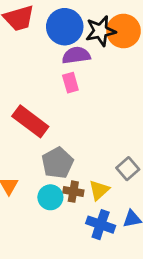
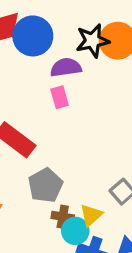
blue circle: (65, 27) -> (33, 36), moved
cyan circle: (50, 197) -> (75, 231), moved

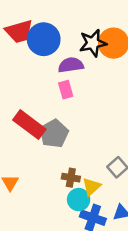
gray pentagon: (45, 185) -> (54, 134), moved
brown cross: (63, 217) -> (71, 178), moved

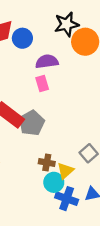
blue circle: (44, 39) -> (22, 38), size x0.7
black star: (93, 43) -> (67, 24), moved

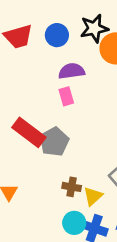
blue circle: (22, 38) -> (57, 35), moved
cyan circle: (54, 182) -> (74, 223), moved

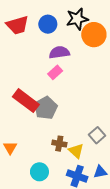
pink rectangle: (66, 96) -> (55, 72), turned 64
yellow triangle: (93, 196) -> (76, 151), turned -35
cyan circle: (74, 223) -> (39, 172), moved

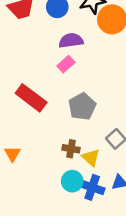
gray pentagon: (46, 108) -> (82, 106), moved
cyan circle: (39, 172) -> (72, 181), moved

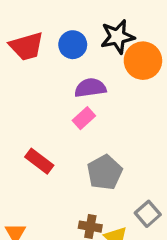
red rectangle: (31, 98) -> (39, 161), size x0.7

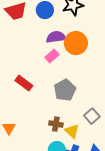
orange circle: (143, 61) -> (76, 43), moved

